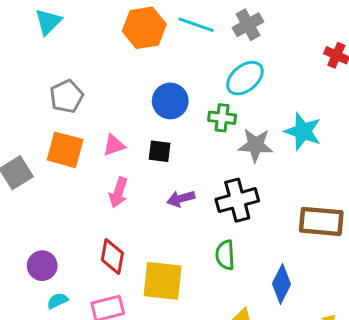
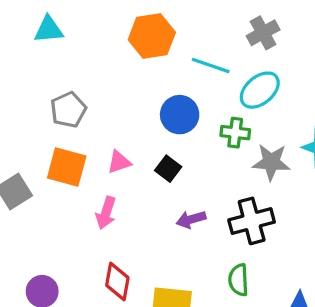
cyan triangle: (48, 22) -> (49, 30), turned 40
cyan line: (196, 25) -> (211, 66), moved
black square: (160, 151) -> (168, 169), turned 30
pink arrow: (118, 192) -> (106, 213), moved

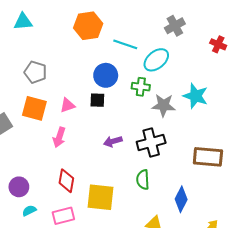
gray cross: (263, 33) -> (175, 26), moved
gray pentagon: (68, 110) -> (35, 72), turned -30
black square: (168, 169) -> (97, 100), moved, turned -35

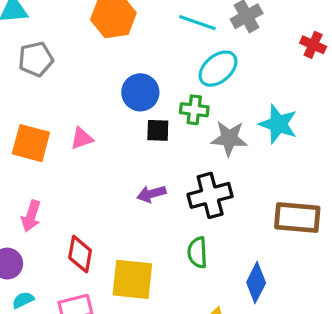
cyan line: (125, 44) -> (197, 23), moved
gray pentagon: (35, 72) -> (36, 59), moved, turned -30
black square: (97, 100) -> (158, 130), moved
pink arrow: (59, 137) -> (31, 216), moved

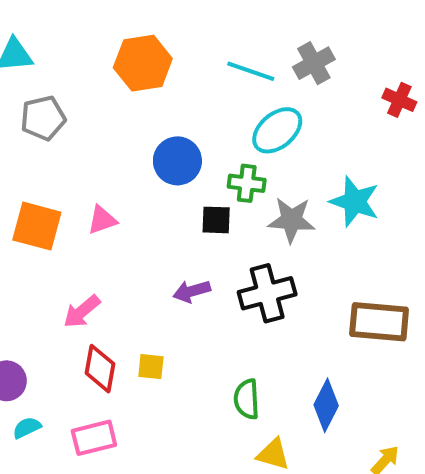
black square: (158, 130) -> (216, 220), moved
pink arrow: (31, 216) -> (82, 312), moved, turned 32
green semicircle: (197, 252) -> (247, 399), moved
yellow square: (132, 279) -> (151, 367), moved, size x0.5

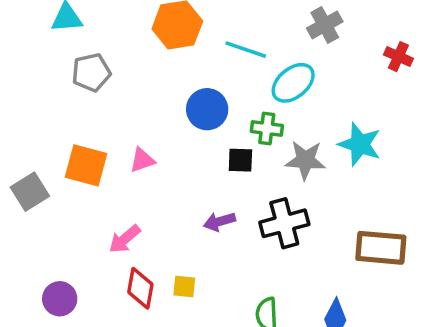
cyan line: (251, 71) -> (246, 50), moved

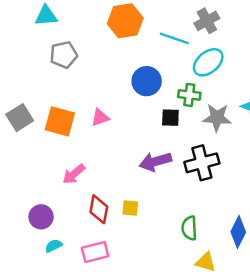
gray cross: (325, 25) -> (207, 21), moved
gray square: (30, 192) -> (20, 118), moved
purple arrow: (219, 222) -> (155, 162), size x1.4
pink arrow: (125, 239) -> (74, 174), moved

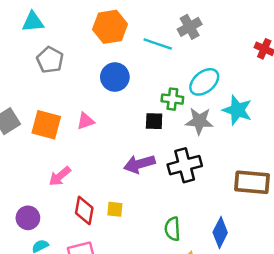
gray pentagon: (64, 55) -> (50, 60), turned -30
cyan ellipse: (208, 62) -> (204, 82), moved
blue circle: (147, 81) -> (115, 77), moved

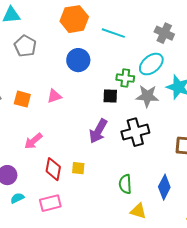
gray cross: (190, 27) -> (164, 33), moved, turned -36
orange square: (46, 125) -> (22, 99), size x0.7
purple arrow: (139, 164) -> (98, 131), turned -45

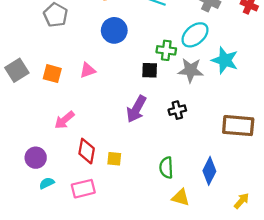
black cross: (135, 132) -> (177, 110), size x0.6
yellow square: (78, 168) -> (114, 159), moved

